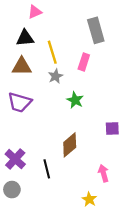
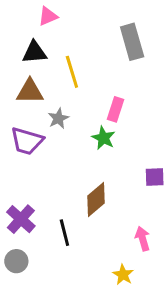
pink rectangle: (84, 62) -> (116, 109), moved
gray star: (56, 76) -> (58, 118), moved

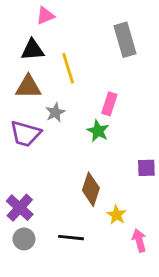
brown diamond: (96, 200) -> (91, 189), turned -32
black line: (64, 233) -> (71, 238), moved, turned -70
pink arrow: (143, 239) -> (139, 240), moved
gray circle: (16, 261) -> (24, 239), moved
yellow star: (123, 275) -> (116, 215), moved

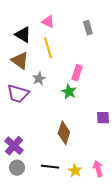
pink triangle: (45, 16) -> (48, 22), moved, turned 48
gray rectangle: (125, 40) -> (88, 28), size x0.6
black triangle: (33, 50) -> (23, 35), turned 36
brown triangle: (28, 87) -> (20, 61), turned 36
yellow star: (116, 215) -> (75, 171), moved

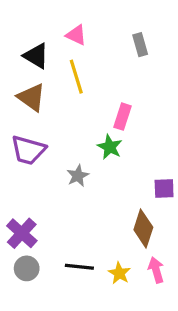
gray star: (39, 79) -> (78, 176), moved
brown diamond: (64, 133) -> (143, 228), moved

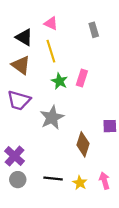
green star: (110, 147) -> (59, 81), moved
gray star: (78, 176) -> (52, 118), size x1.6
brown diamond: (143, 228) -> (83, 144), moved

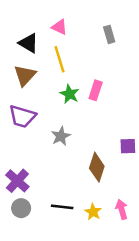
brown triangle: (21, 65) -> (25, 75), turned 36
gray star: (52, 118) -> (61, 136), size x0.7

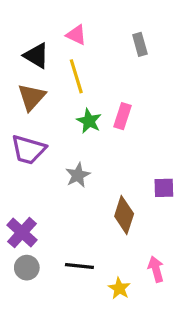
yellow star: (93, 212) -> (119, 288), moved

